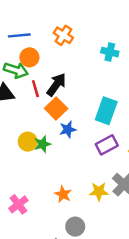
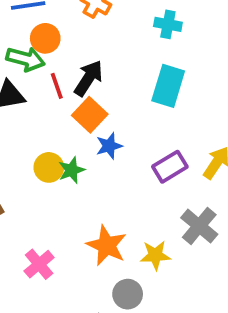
cyan rectangle: (106, 111) -> (168, 86), moved
yellow star: (99, 191) -> (155, 255), moved
orange star: (63, 194) -> (107, 245), size x1.5

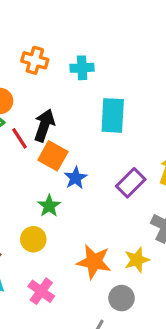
cyan cross: (168, 24) -> (82, 68), moved
yellow circle: (49, 167) -> (33, 239), moved

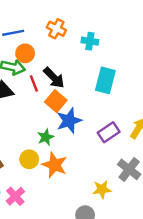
black arrow: (44, 125) -> (54, 78), turned 105
blue star: (76, 178) -> (69, 121), size x1.5
orange star: (94, 262) -> (55, 165), moved
pink cross: (41, 291) -> (15, 196), moved

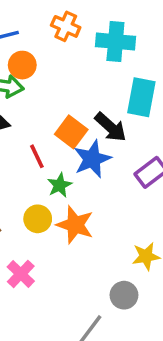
cyan cross: (90, 41) -> (115, 41), size x1.5
black arrow: (54, 78) -> (111, 127), moved
red line: (34, 83) -> (37, 156), moved

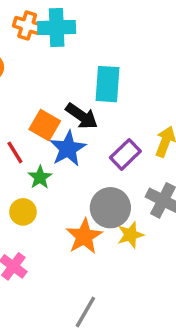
cyan cross: (115, 41) -> (57, 27), moved
orange star: (75, 225) -> (84, 236), moved, turned 30
gray circle: (124, 295) -> (110, 208), moved, size x1.5

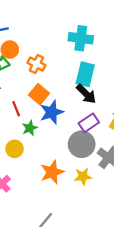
orange cross: (27, 25) -> (36, 64), moved
cyan cross: (57, 27) -> (81, 38), moved
black arrow: (82, 116) -> (86, 94), moved
gray circle: (110, 208) -> (82, 144), moved

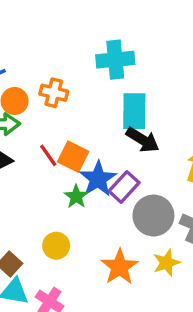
orange cross: (36, 64) -> (54, 93), moved
red line: (16, 109) -> (48, 155), moved
purple rectangle: (89, 123) -> (124, 187), moved
green star: (30, 128) -> (76, 197), moved

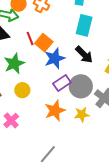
black arrow: (143, 140) -> (84, 54), moved
purple rectangle: (124, 187) -> (62, 83), moved
green star: (76, 197) -> (14, 64), moved, size x1.5

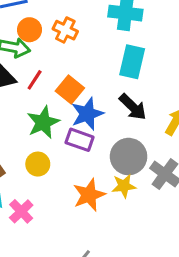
red line: (30, 39) -> (35, 80), moved, turned 56
green star: (14, 64) -> (43, 122), moved
purple rectangle: (62, 83) -> (80, 140), moved, turned 54
yellow star: (82, 114) -> (124, 186), moved

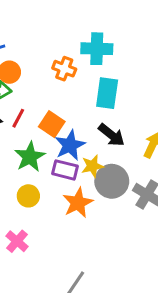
orange cross: (65, 30) -> (64, 69), moved
yellow star: (124, 186) -> (92, 166), moved
orange star: (89, 195) -> (78, 203), moved

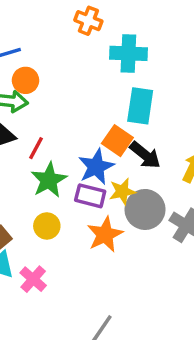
orange cross: (64, 69) -> (88, 21), moved
red line: (18, 118) -> (36, 148), moved
orange square: (52, 124) -> (117, 141), moved

